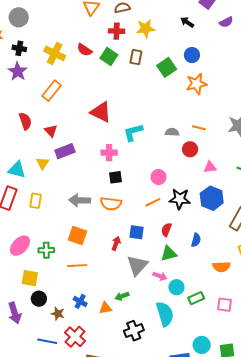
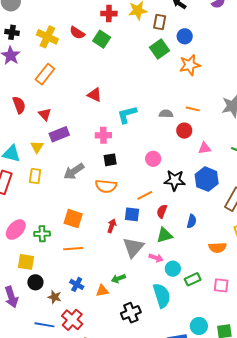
brown rectangle: (136, 57) -> (160, 22), moved
red triangle: (101, 112) -> (95, 95), size x0.7
gray arrow: (80, 200) -> (74, 171), moved, turned -35
yellow rectangle: (36, 201) -> (35, 176), moved
orange line: (153, 202) -> (145, 195), moved

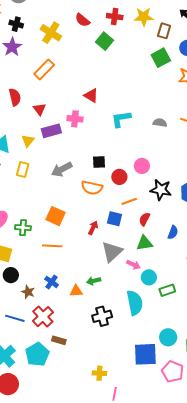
red semicircle: (77, 33) -> (82, 20), moved
red circle: (184, 131) -> (119, 177), moved
pink cross: (103, 135) -> (75, 119), moved

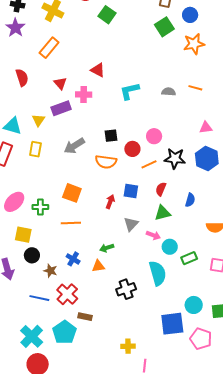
red triangle: (39, 109) -> (60, 83), moved
orange line: (129, 201) -> (149, 164), moved
gray triangle: (112, 252) -> (131, 224), size x0.7
green arrow: (94, 281) -> (107, 248), moved

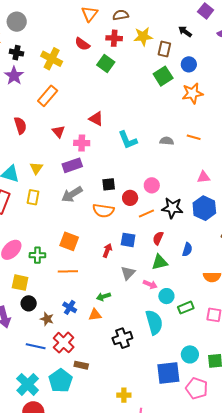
cyan L-shape: (130, 91) -> (128, 140), turned -100
purple rectangle: (61, 108) -> (72, 165), moved

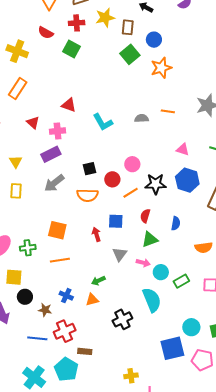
pink triangle: (204, 177) -> (183, 150), turned 32
red arrow: (107, 250) -> (96, 234), turned -32
red cross: (64, 343) -> (65, 331), turned 30

